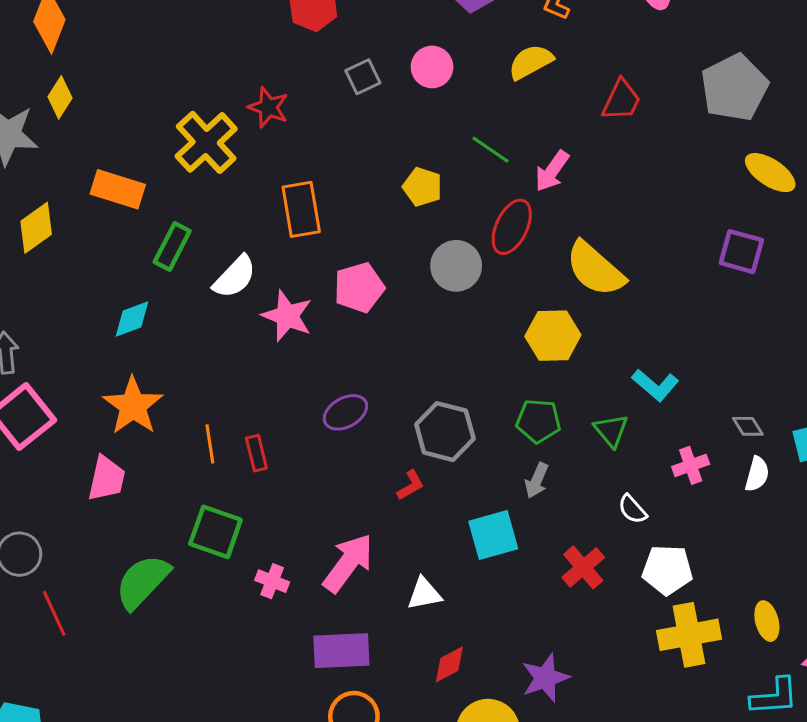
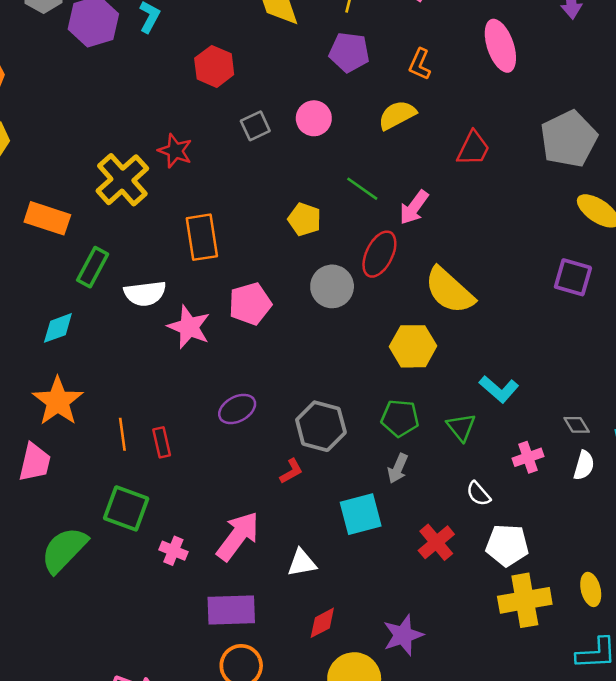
white semicircle: (235, 277) -> (145, 293), turned 39

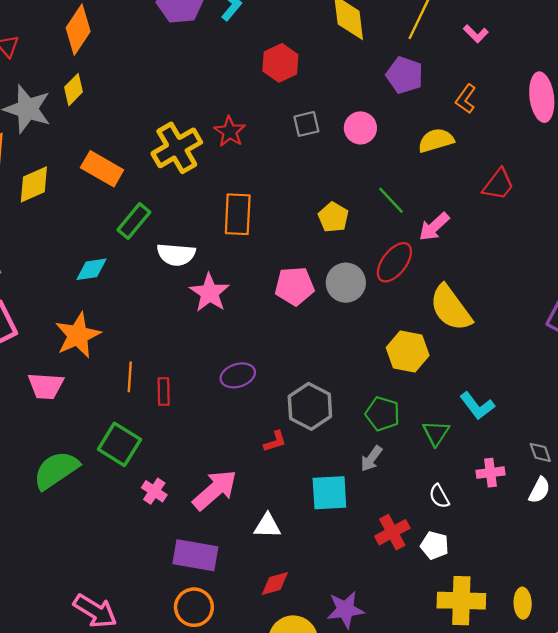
pink pentagon: (250, 304) -> (294, 286), moved
pink trapezoid: (35, 462) -> (46, 386), turned 69
white pentagon: (507, 545) -> (435, 545), moved, size x0.7

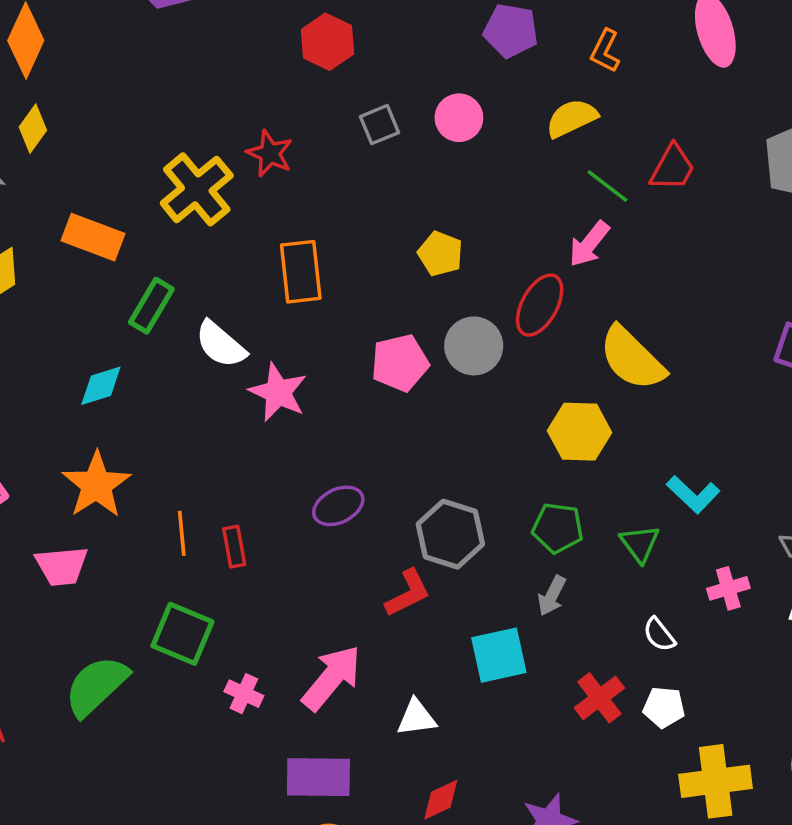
green line: (391, 200) -> (607, 186), moved
white semicircle: (176, 254) -> (221, 344), turned 45
red L-shape: (275, 441) -> (408, 593), size x1.4

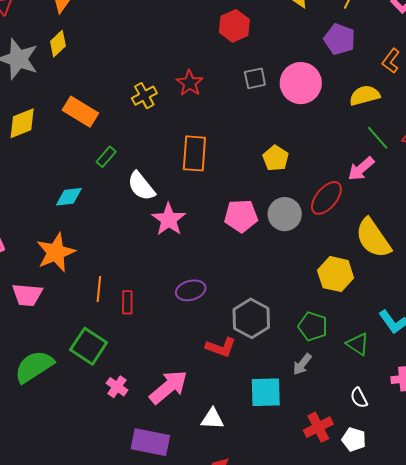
pink circle: (459, 118) -> (301, 83), size x1.5
yellow cross: (197, 189) -> (144, 96), size x0.6
green rectangle: (151, 306) -> (106, 157), size x0.7
green triangle: (640, 544) -> (358, 344), turned -30
red L-shape: (408, 593) -> (221, 347), turned 36

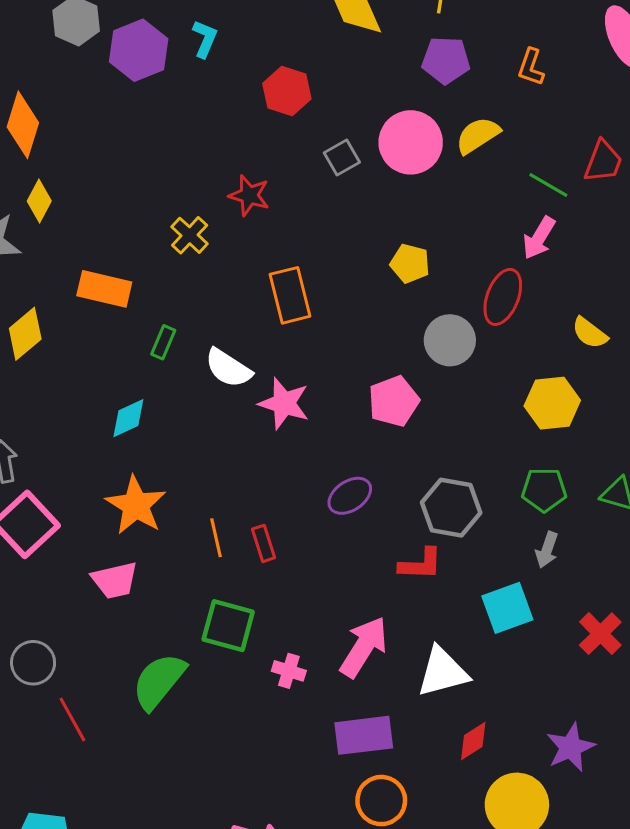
yellow semicircle: (365, 95) -> (478, 135), moved
pink pentagon: (241, 216) -> (394, 401), moved
yellow semicircle: (373, 238) -> (590, 333), size x0.6
white triangle: (212, 419) -> (443, 672), size x1.5

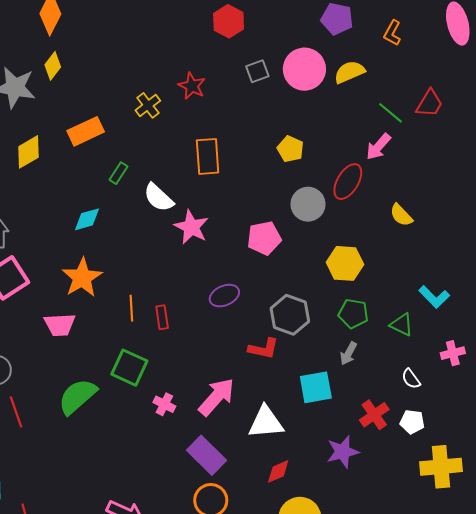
orange rectangle: (104, 289) -> (86, 131), turned -48
yellow hexagon: (552, 403) -> (345, 263), moved
purple rectangle: (364, 735) -> (207, 455), turned 42
purple star: (571, 747) -> (343, 452), moved

